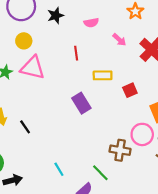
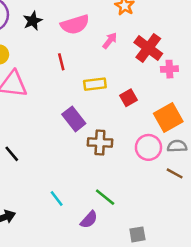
pink semicircle: (91, 23) -> (75, 24), size x1.6
pink arrow: (119, 40) -> (110, 41), turned -88
brown cross: (120, 150) -> (100, 143), moved

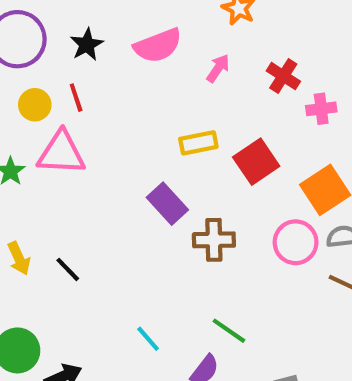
red cross: (148, 48) -> (283, 76), size x0.7
red line: (61, 62) -> (76, 98), moved
red square: (128, 98) -> (256, 162), size x1.5

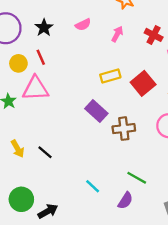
pink semicircle: (158, 46) -> (83, 25), size x0.6

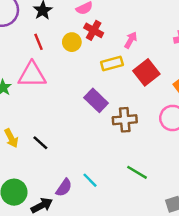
pink arrow: (117, 34) -> (131, 40), moved
red cross: (154, 35) -> (94, 30), moved
yellow circle: (18, 63) -> (72, 42), moved
purple semicircle: (125, 201) -> (64, 188), moved

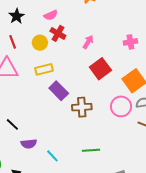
yellow rectangle: (112, 64) -> (44, 69), moved
green line: (137, 172) -> (91, 150), turned -36
purple semicircle: (64, 188) -> (29, 144), moved, turned 49

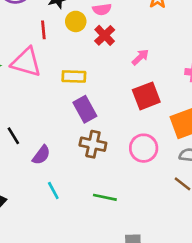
yellow circle: (40, 43) -> (76, 21), moved
pink circle: (121, 106) -> (144, 148), moved
brown cross: (82, 107) -> (93, 144), moved
purple semicircle: (29, 144) -> (41, 155), moved, turned -63

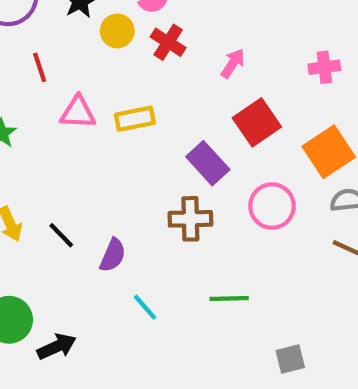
red line: (43, 30) -> (40, 67), moved
pink triangle: (26, 62) -> (78, 112), moved, size x0.7
purple rectangle: (85, 109) -> (208, 163), moved

